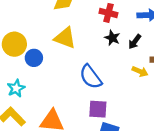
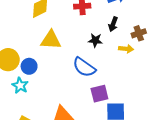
black star: (112, 38) -> (95, 40), moved
cyan star: (16, 88) -> (20, 86), moved

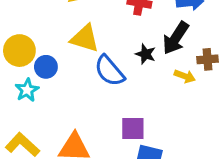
black arrow: (113, 24) -> (176, 38), size x1.6
blue semicircle: (84, 67) -> (109, 71), moved

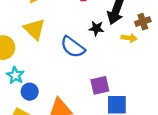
yellow triangle: (85, 38) -> (34, 29), moved, turned 40
blue circle: (46, 67) -> (30, 92), moved

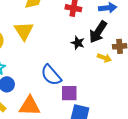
blue semicircle: (73, 47) -> (51, 75), moved

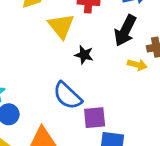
yellow triangle: (24, 31) -> (61, 26), moved
black star: (78, 43) -> (84, 55), moved

